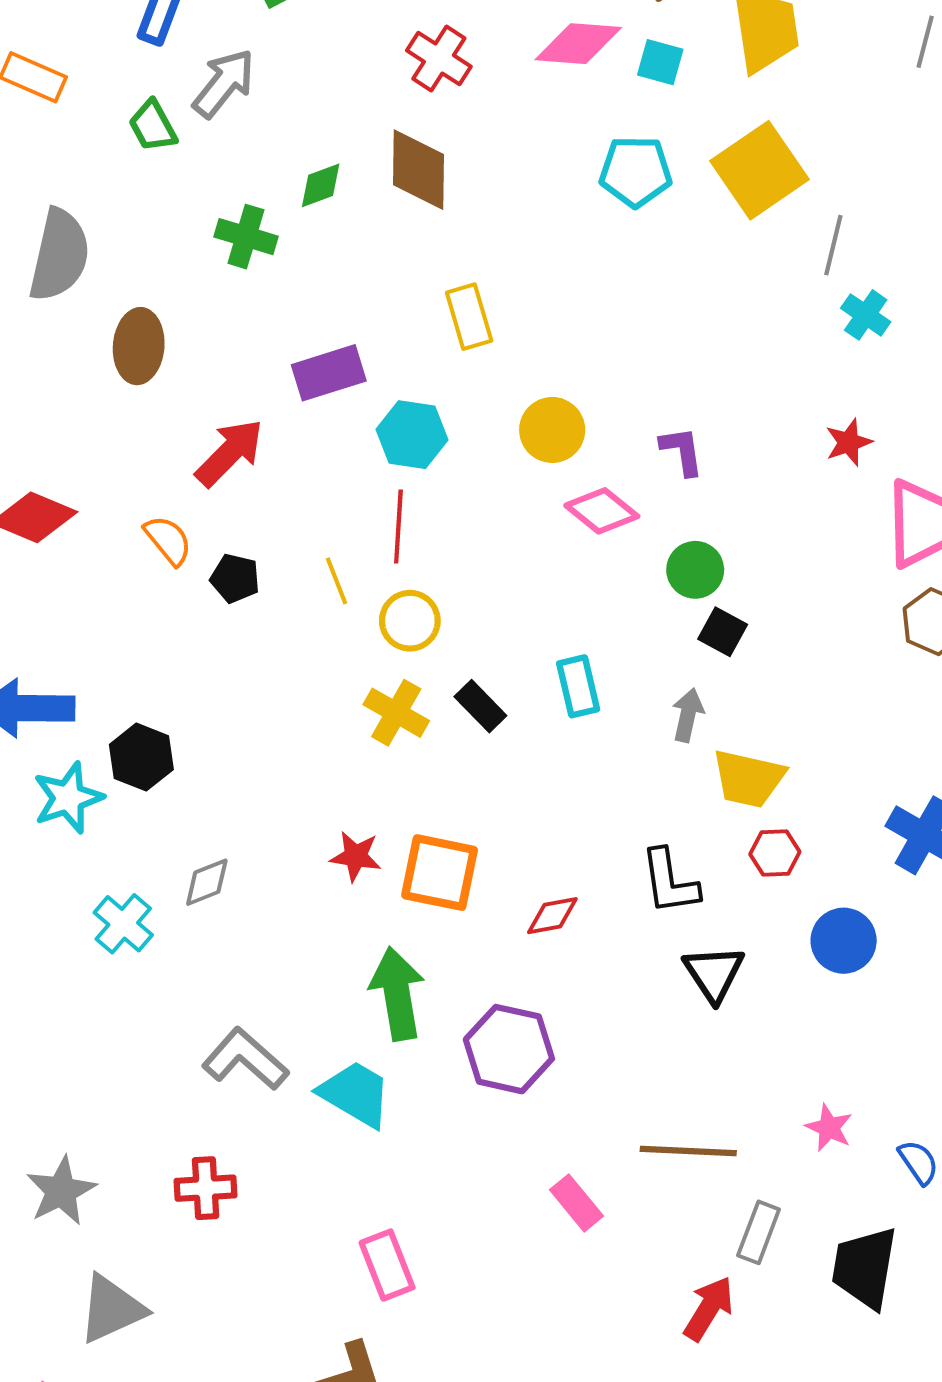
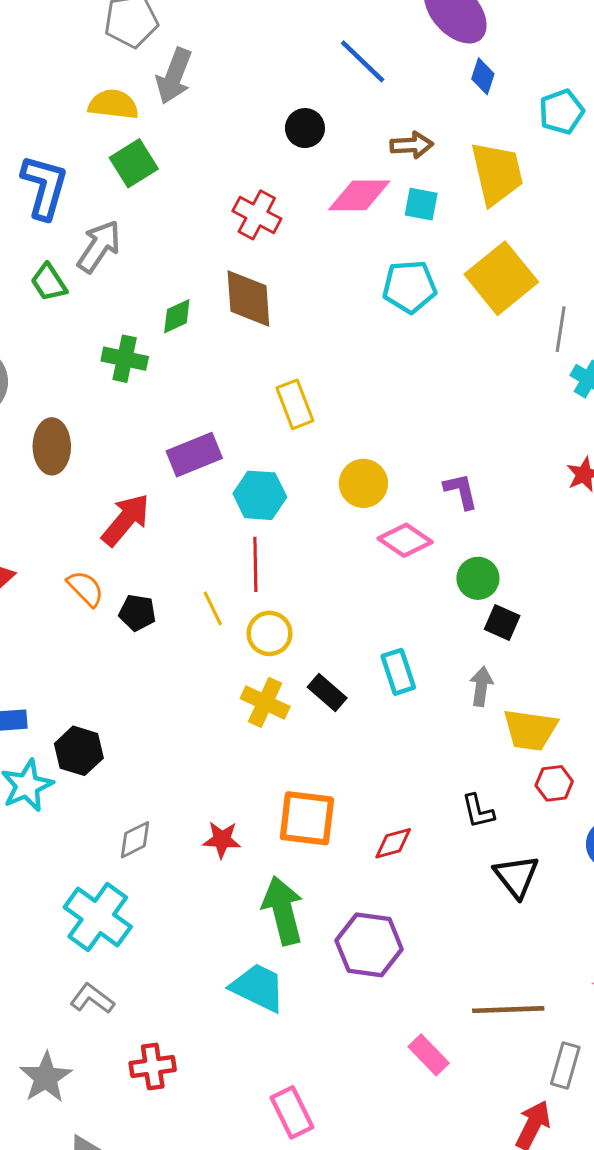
red star: (356, 856) -> (222, 840), moved
black L-shape: (670, 882) -> (478, 811), size x0.7
cyan cross: (123, 924) -> (98, 917), moved, size x1.5
gray L-shape: (245, 1059) -> (92, 999), moved, size x0.7

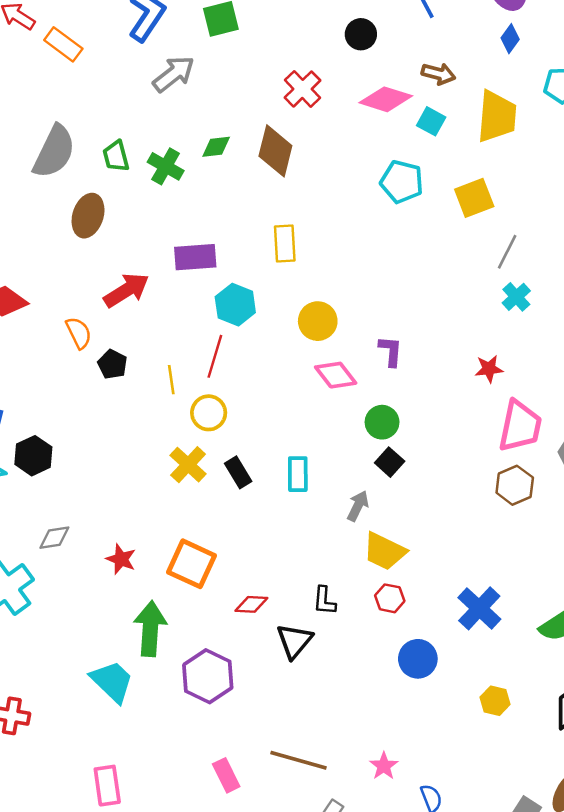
yellow square: (501, 278) -> (474, 198), size x0.7
green trapezoid: (49, 282) -> (116, 156), moved
black triangle: (516, 876) -> (294, 641), moved

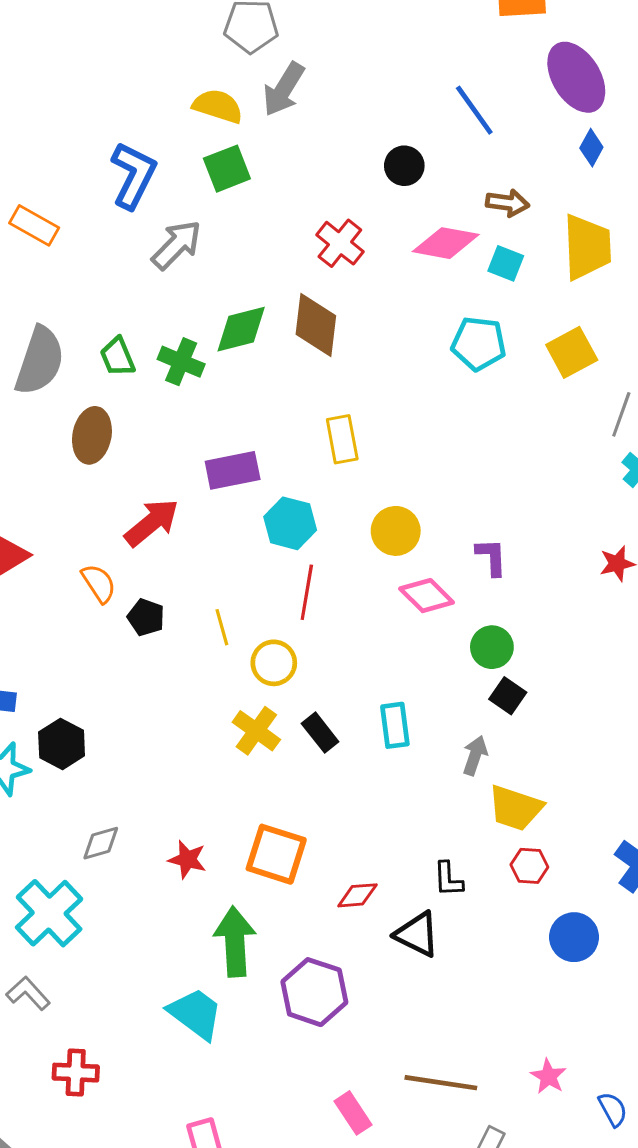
green diamond: (216, 147) -> (241, 329), size x1.5
red line: (215, 356) -> (307, 592), moved
black triangle: (294, 641) -> (417, 934), turned -36

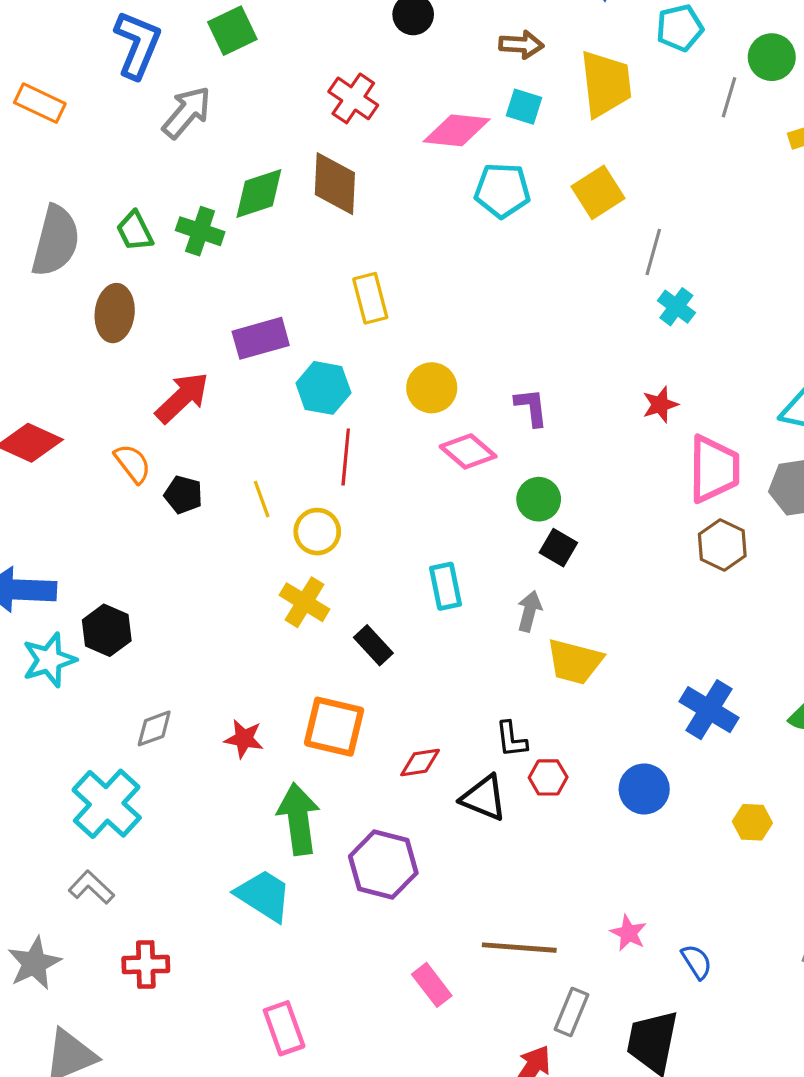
pink diamond: (446, 243) -> (457, 130), moved
black rectangle: (320, 733) -> (373, 645), moved
red hexagon: (529, 866) -> (548, 777), moved

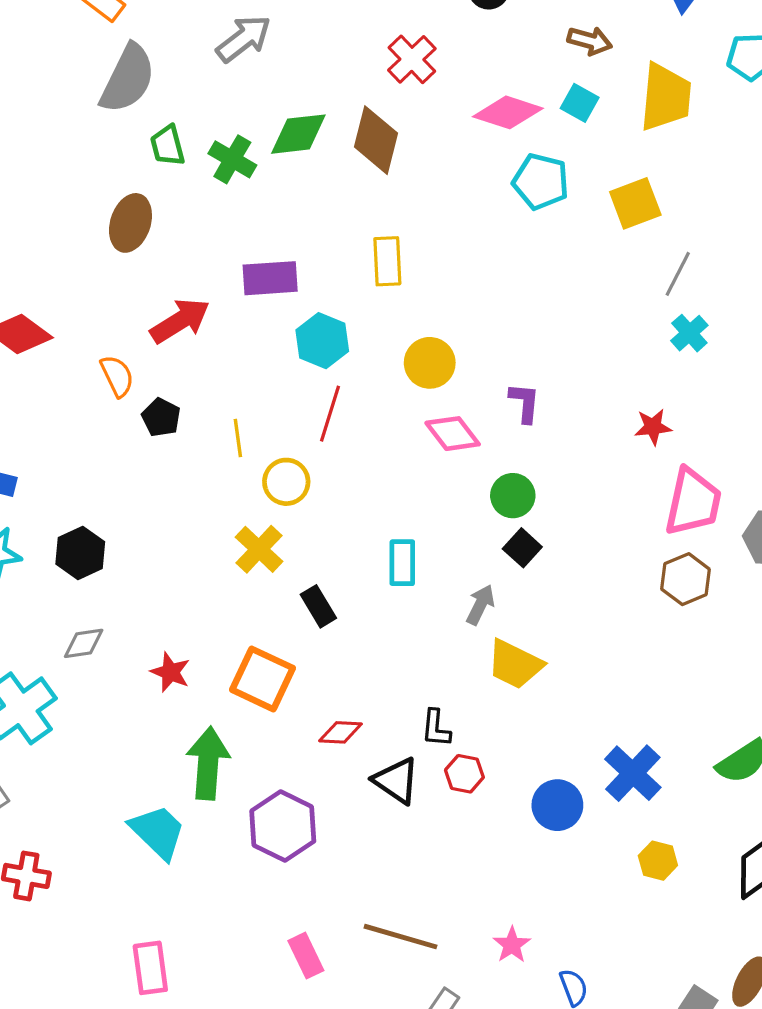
gray semicircle: (56, 241) -> (128, 79), moved
black hexagon: (107, 630) -> (80, 553), moved
blue cross: (709, 710) -> (633, 773), moved

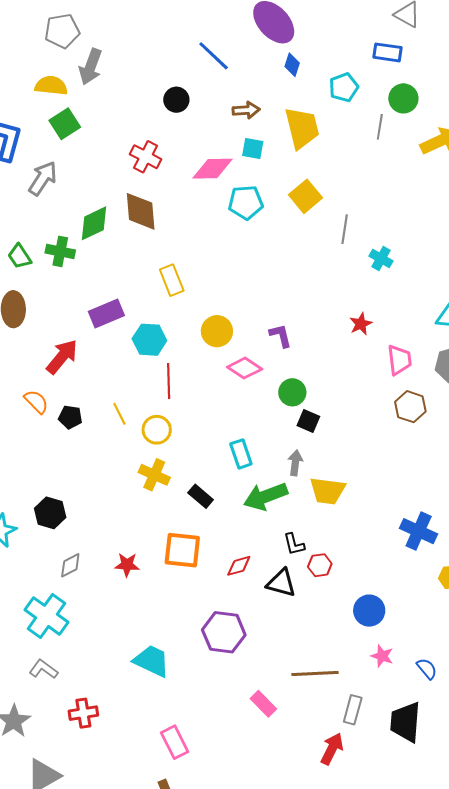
cyan cross: (689, 333) -> (381, 258), moved
pink trapezoid: (693, 502) -> (399, 360), size x0.7
green arrow: (208, 763) -> (265, 496), moved, turned -96
blue circle: (557, 805) -> (369, 611), moved

